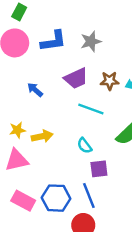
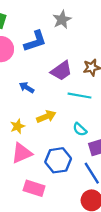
gray star: (91, 41) -> (62, 20), moved
yellow arrow: (42, 136) -> (46, 117), moved
blue hexagon: (56, 198) -> (58, 160), moved

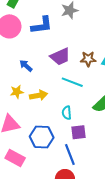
yellow star: (18, 126) -> (17, 92), moved
cyan semicircle: (80, 129) -> (67, 113), turned 32

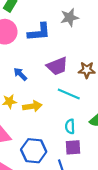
cyan semicircle: (67, 113) -> (70, 126), moved

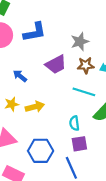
gray star: (69, 18) -> (80, 41), moved
cyan line: (69, 94) -> (84, 92), moved

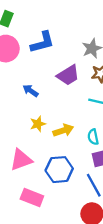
yellow star: (12, 104) -> (38, 124), moved
yellow arrow: (35, 107) -> (63, 130), moved

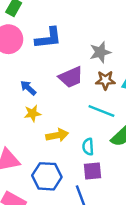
yellow star: (38, 124) -> (32, 113), moved

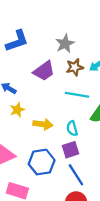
yellow arrow: (57, 135) -> (43, 124), turned 30
purple square: (92, 171) -> (71, 150), moved

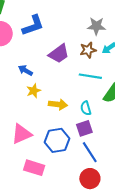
gray star: (65, 44) -> (96, 26), moved, turned 30

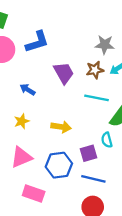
purple trapezoid: (59, 54) -> (64, 73), turned -85
yellow star: (34, 91) -> (22, 121), moved
cyan semicircle: (86, 108) -> (107, 140), moved
blue line: (90, 152) -> (93, 179), turned -45

